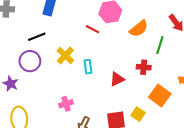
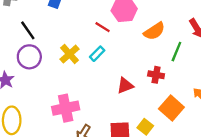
black line: (37, 37) -> (28, 30), moved, turned 72
cyan rectangle: (88, 67) -> (97, 54), moved, turned 48
pink cross: (66, 104) -> (66, 108), size x1.6

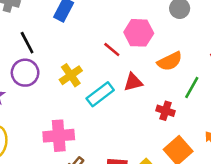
cyan rectangle: (97, 54) -> (100, 94), moved, size x1.5
red triangle: (125, 86) -> (133, 82), moved

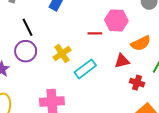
red line: (112, 50) -> (95, 33), turned -40
red triangle: (133, 82) -> (122, 61), moved

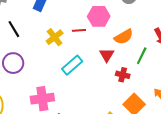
purple circle: (26, 51) -> (13, 63), moved
yellow cross: (62, 54) -> (55, 37), moved
red triangle: (122, 61) -> (107, 55), turned -42

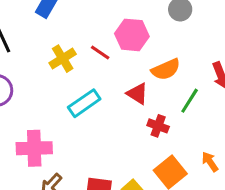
red line: (79, 30) -> (100, 53), turned 32
red triangle: (107, 55) -> (137, 94), turned -35

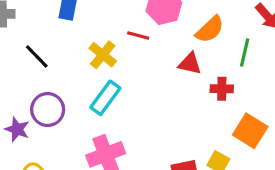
cyan rectangle: (84, 103) -> (105, 98), moved

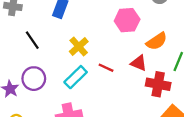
red line: (138, 36) -> (106, 68), moved
red cross: (222, 89) -> (158, 84), size x1.5

